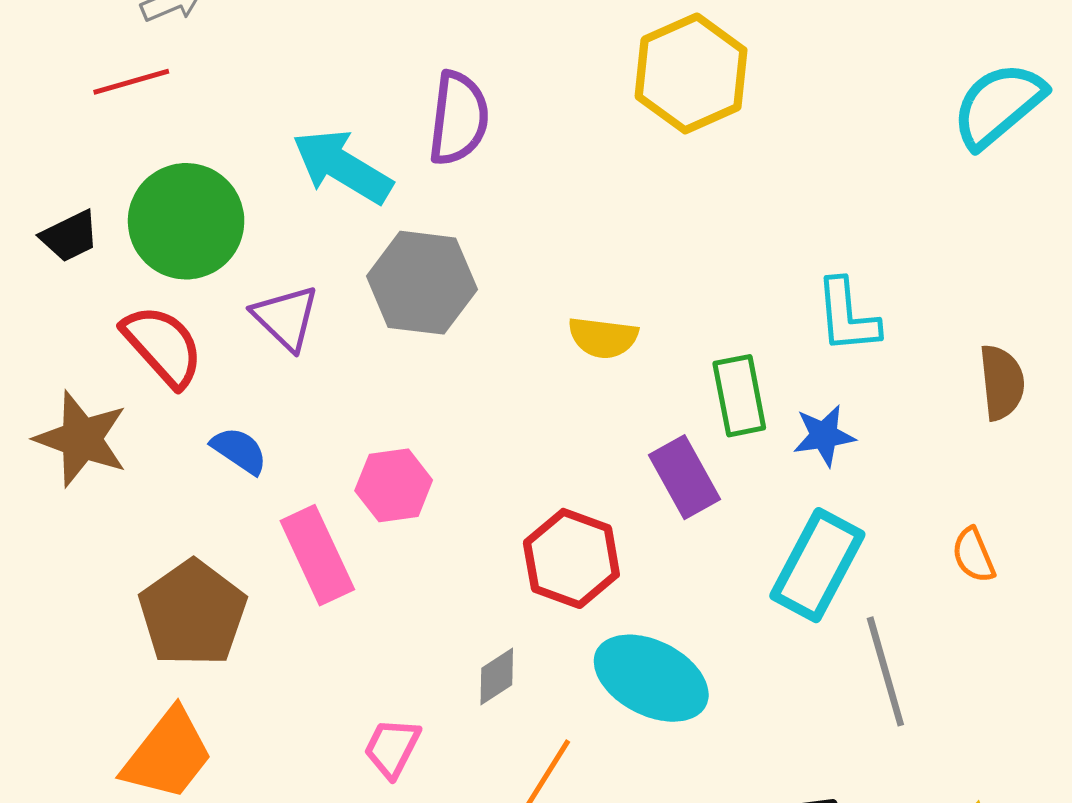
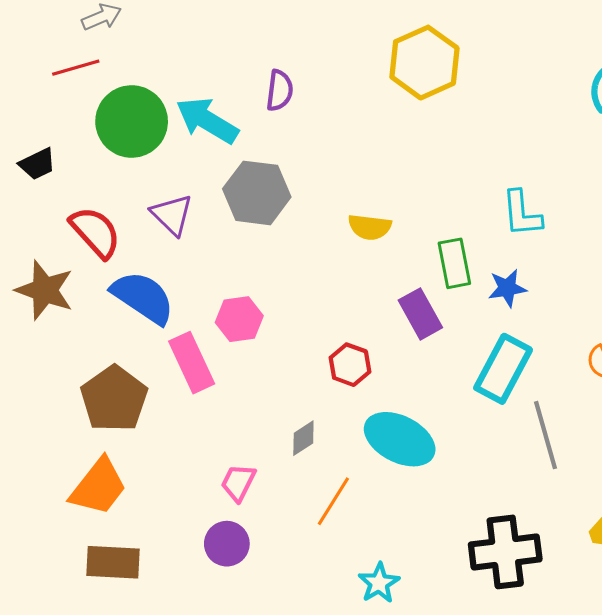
purple semicircle: (459, 118) -> (280, 90), size x0.7
green circle: (186, 221) -> (132, 121), moved
blue semicircle: (239, 451) -> (143, 297), size x1.8
red hexagon: (571, 558) -> (350, 365), size x0.7

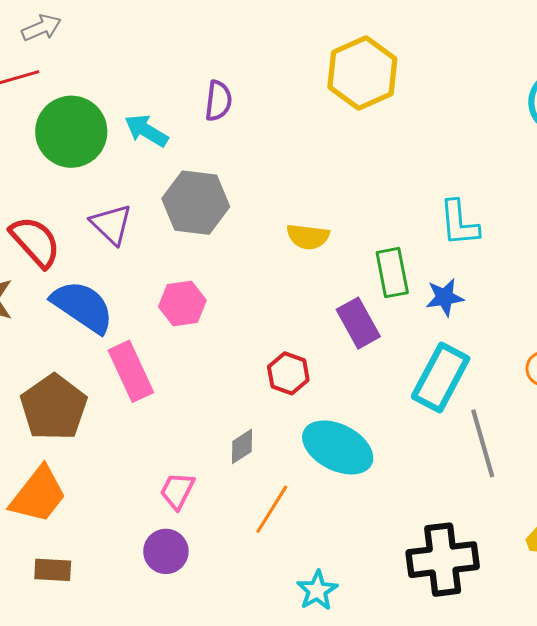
cyan arrow: (207, 120) -> (146, 131), size x0.7
pink hexagon: (239, 319) -> (182, 303), moved
brown rectangle: (113, 562) -> (53, 570), size x0.7

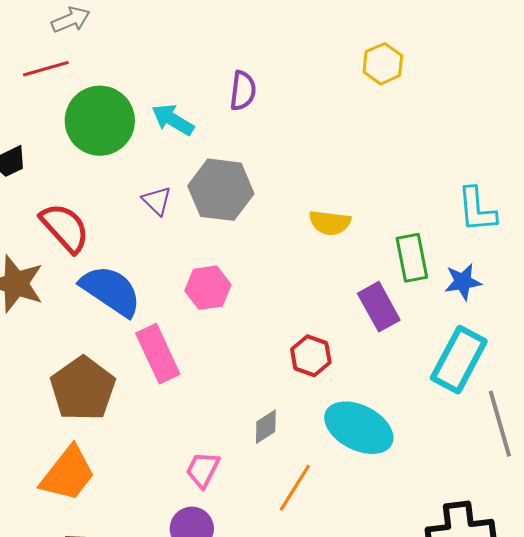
yellow hexagon: (362, 73) -> (383, 64), size x0.6
purple triangle: (111, 224) -> (157, 201), moved, size x0.7

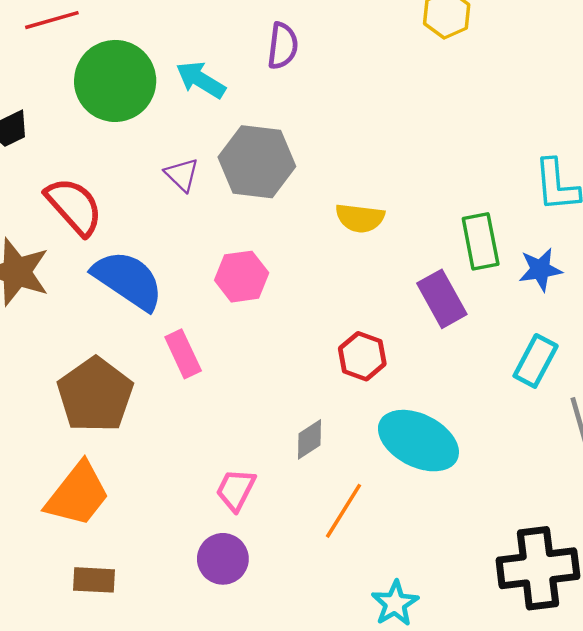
yellow semicircle: (330, 223) -> (360, 218), moved
pink rectangle: (158, 354) -> (183, 354), size x0.7
cyan rectangle: (459, 360) -> (536, 361), size x0.7

